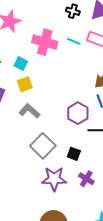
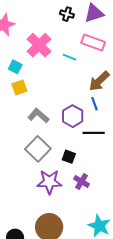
cyan line: (74, 41) -> (69, 57), moved
pink cross: (45, 42) -> (39, 45), turned 30
gray L-shape: (29, 111) -> (38, 116), moved

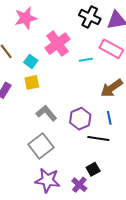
black cross: (67, 14) -> (90, 17), size x1.5
cyan line: (69, 57) -> (86, 60), turned -40
blue line: (94, 104) -> (109, 118), moved
black square: (69, 157) -> (93, 169), moved, turned 32

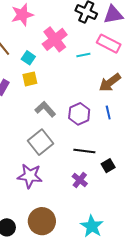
black line: (98, 138) -> (84, 151), moved
black square: (93, 169) -> (108, 166), moved
purple star: (48, 180) -> (30, 176), moved

